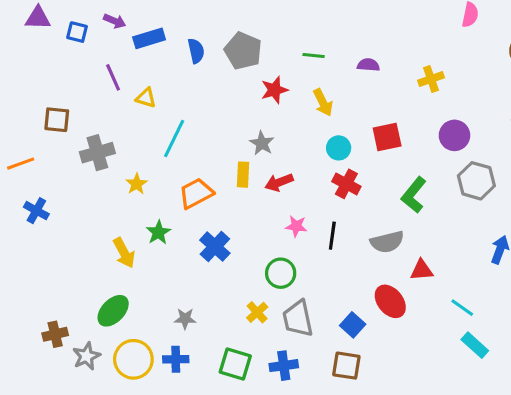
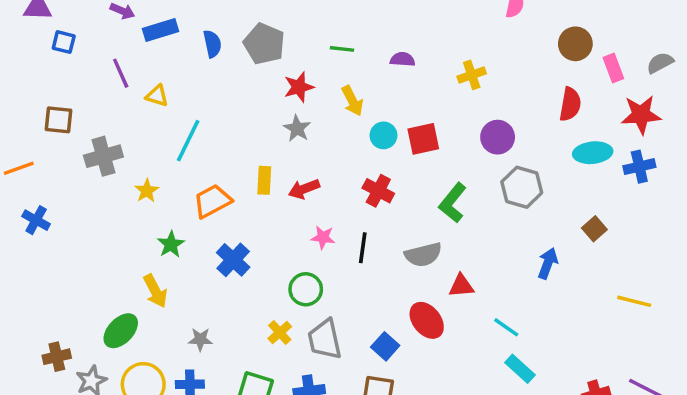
blue square: (77, 32) -> (64, 42), moved
gray star: (262, 143) -> (297, 128), moved
cyan circle: (339, 148) -> (383, 135), moved
yellow arrow: (124, 253) -> (155, 291), moved

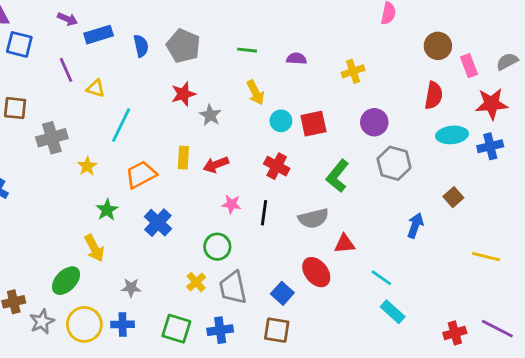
blue square: (64, 42) -> (19, 44), size x1.4
red star: (299, 87) -> (183, 94), moved

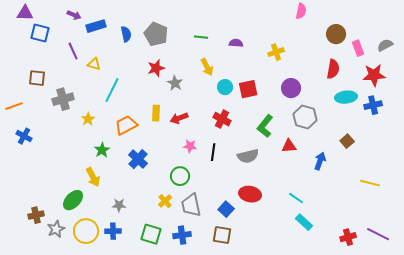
red triangle: (345, 244) -> (289, 146), moved
red ellipse: (316, 272) -> (250, 194), turned -40

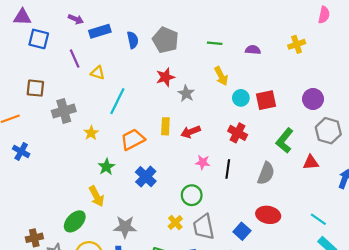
yellow cross: (276, 52) -> (297, 44), moved
gray semicircle: (248, 156) -> (266, 173), turned -55
gray star: (119, 205) -> (125, 227), size x1.5

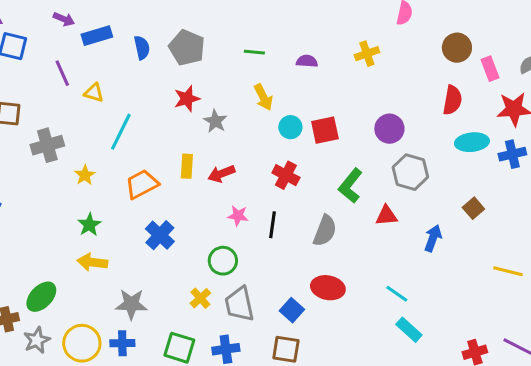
green star: (106, 167) -> (89, 225), moved
yellow arrow: (97, 196) -> (92, 262), turned 125
green ellipse: (75, 221) -> (41, 297), moved

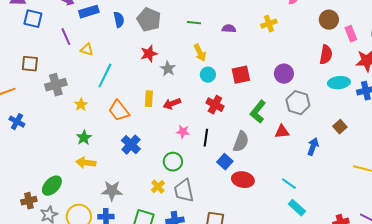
cyan circle: (290, 127) -> (208, 75), moved
orange trapezoid: (142, 184) -> (119, 111), turned -100
blue square: (292, 310) -> (225, 162), moved

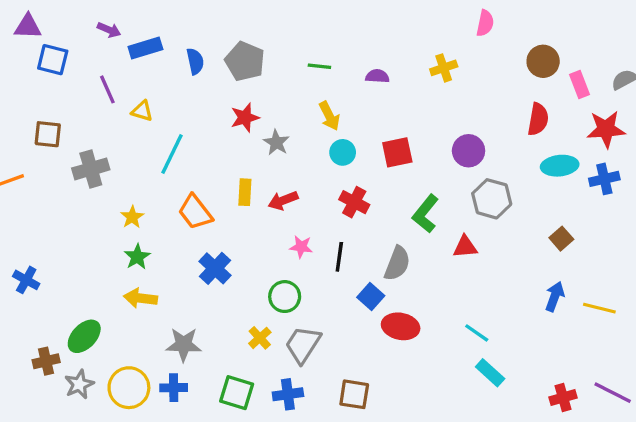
yellow star: (81, 105) -> (132, 217), moved
blue cross: (17, 122) -> (26, 280), moved
blue arrow: (313, 147) -> (555, 297), moved
gray trapezoid: (184, 191) -> (303, 345), turned 45

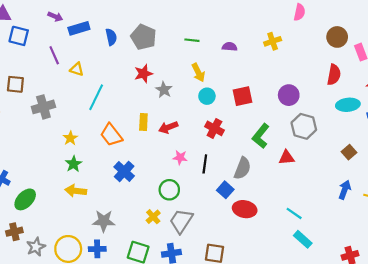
green ellipse: (84, 336) -> (25, 199), moved

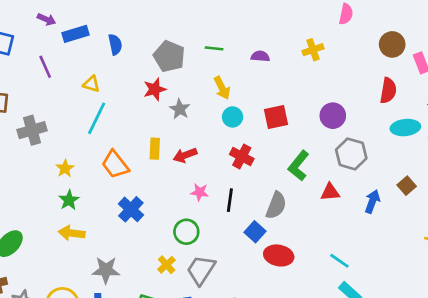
gray pentagon: (143, 37) -> (169, 56), moved
yellow triangle: (77, 69) -> (91, 84), moved
blue arrow: (345, 190) -> (372, 201), moved

